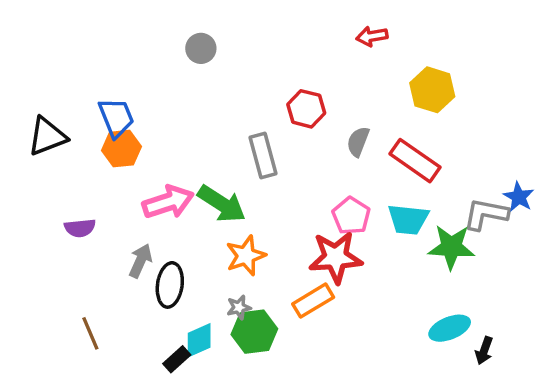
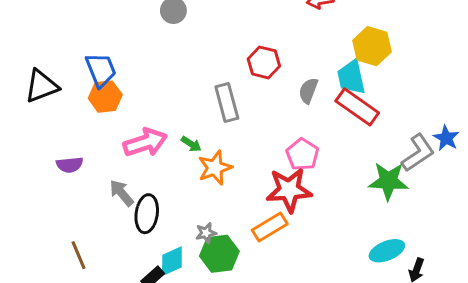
green arrow: (222, 204) -> (191, 144), size x0.5
gray L-shape: (486, 214) -> (418, 153), turned 135
cyan trapezoid: (408, 219) -> (351, 77), moved, turned 72
orange star: (246, 256) -> (215, 168), moved
gray arrow: (140, 261) -> (122, 193), turned -64

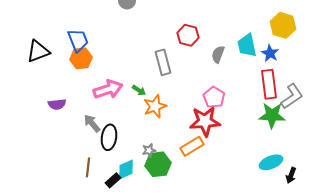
yellow hexagon: (372, 46) -> (283, 25), moved
red rectangle: (357, 107) -> (269, 84), moved, turned 48
blue star: (446, 138) -> (270, 53), moved
brown line: (79, 255) -> (88, 167), moved, turned 30

